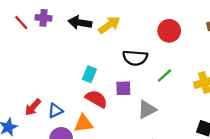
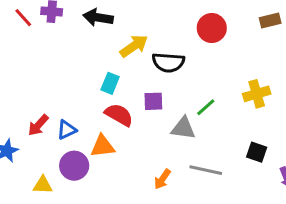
yellow arrow: (109, 25) -> (134, 46), moved
green line: (164, 75) -> (206, 107), moved
gray triangle: (147, 110) -> (183, 128), turned 36

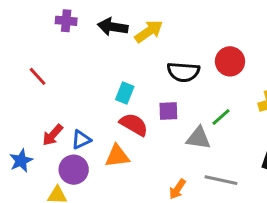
red line: (23, 18) -> (38, 76), moved
red circle: (212, 28) -> (230, 61), moved
yellow arrow: (134, 46) -> (149, 31), moved
purple circle: (74, 166) -> (74, 170), moved

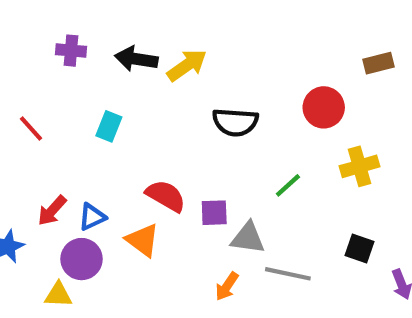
red circle: (230, 61) -> (324, 107), moved
cyan rectangle: (125, 93) -> (109, 126), moved
purple square: (168, 111) -> (214, 213), moved
gray triangle: (198, 138) -> (248, 238), moved
orange triangle: (117, 156) -> (143, 240), turned 44

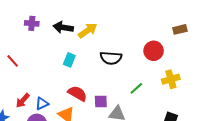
cyan rectangle: (109, 126) -> (69, 60), moved

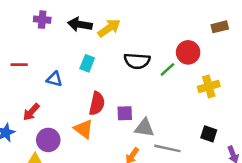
red line: (13, 61) -> (19, 65), turned -48
green line: (136, 88) -> (167, 69), moved
red semicircle: (77, 93) -> (97, 103), turned 72
blue triangle: (42, 104) -> (54, 79), moved, turned 40

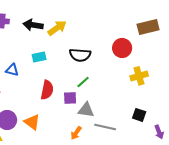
brown rectangle: (220, 27) -> (148, 27), size x1.5
cyan rectangle: (87, 63) -> (39, 57), turned 56
green line: (167, 69) -> (83, 82), moved
orange triangle: (84, 129) -> (32, 122), moved

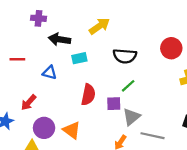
black arrow: (33, 25) -> (60, 39), moved
gray triangle: (86, 110) -> (131, 117), turned -48

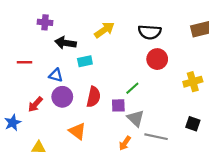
red circle: (171, 48) -> (157, 59), moved
black semicircle: (125, 56) -> (150, 32), moved
gray triangle: (131, 117) -> (136, 118), turned -36
purple circle: (44, 128) -> (62, 97), moved

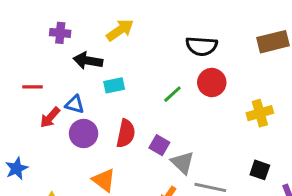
yellow arrow: (104, 30) -> (120, 30), moved
green line: (132, 88) -> (172, 94), moved
red arrow: (35, 104) -> (50, 117), moved
purple square: (118, 105) -> (159, 145), turned 32

